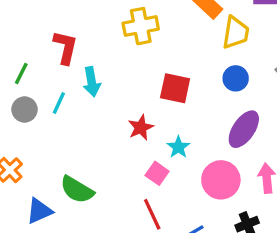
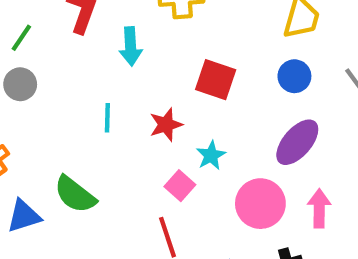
cyan arrow: (92, 82) -> (131, 46), moved
cyan line: (59, 103) -> (107, 118), moved, turned -30

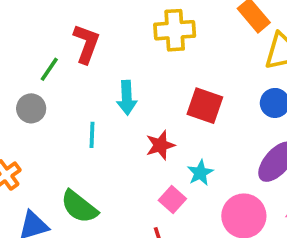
green line: (21, 38) -> (49, 69), moved
cyan arrow: (131, 46) -> (127, 98), moved
cyan line: (107, 118) -> (92, 135), moved

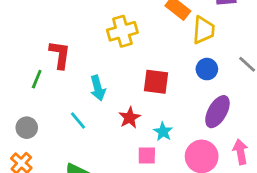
gray circle: (31, 108) -> (27, 128), moved
cyan line: (92, 135) -> (78, 121), turned -30
pink square: (172, 199) -> (147, 155), turned -30

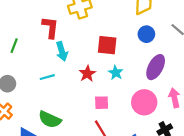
red L-shape: (60, 55) -> (50, 27), moved
cyan line: (78, 121) -> (47, 77), turned -64
cyan star: (163, 132) -> (116, 73), moved

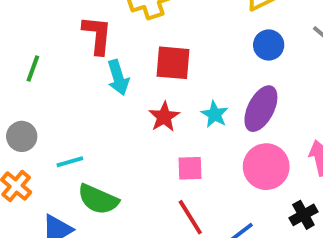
red square: (107, 45) -> (173, 63), moved
purple ellipse: (156, 67) -> (261, 109), moved
cyan line: (47, 77) -> (70, 162), moved

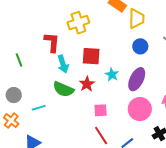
green line: (33, 68) -> (19, 60), turned -40
cyan star: (215, 114) -> (112, 75), moved
green semicircle: (98, 199) -> (63, 89), moved

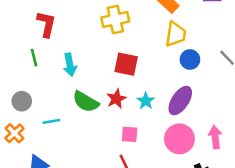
yellow trapezoid: (136, 19) -> (176, 34), moved
red L-shape: (52, 42) -> (46, 24), moved
cyan arrow: (63, 64) -> (70, 65), moved
cyan star: (112, 75) -> (146, 101), moved

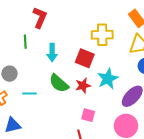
yellow cross: (115, 19) -> (102, 35), moved
red square: (126, 64) -> (85, 58), moved
cyan star: (146, 101) -> (108, 79), moved, size x1.5

